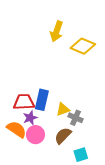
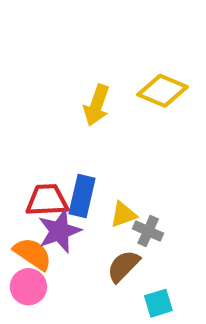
yellow arrow: (57, 31) -> (97, 105), moved
purple star: (30, 118) -> (59, 231), size x1.5
pink circle: (36, 135) -> (28, 287), moved

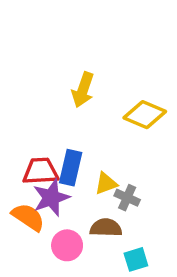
yellow diamond: (163, 91) -> (145, 115), moved
brown semicircle: (123, 266) -> (106, 228), turned 48
pink circle: (28, 287) -> (67, 245), moved

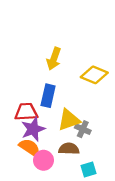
blue rectangle: (71, 168) -> (48, 96), moved
yellow triangle: (106, 184) -> (69, 120), size x1.5
orange semicircle: (28, 217) -> (30, 148), moved

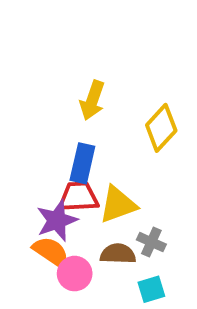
yellow diamond: (94, 75) -> (161, 128), turned -70
red trapezoid: (26, 112) -> (79, 197), moved
gray cross: (83, 129) -> (151, 242), moved

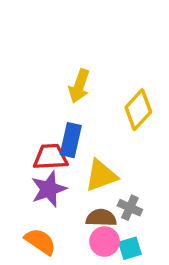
red trapezoid: (79, 197) -> (50, 157), moved
orange semicircle: (51, 252) -> (40, 241), moved
pink circle: (75, 274) -> (105, 241), moved

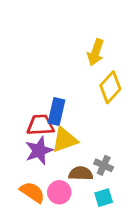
yellow arrow: (79, 86) -> (96, 52), moved
yellow triangle: (101, 176) -> (65, 140), moved
pink circle: (105, 241) -> (59, 192), moved

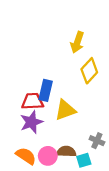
yellow triangle: (65, 140) -> (65, 110), moved
gray cross: (104, 165) -> (97, 141), moved
brown semicircle: (81, 173) -> (66, 152), moved

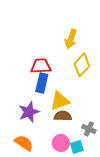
red trapezoid: (33, 101) -> (41, 66), moved
brown semicircle: (66, 152) -> (63, 116), moved
pink circle: (48, 156) -> (61, 143), moved

